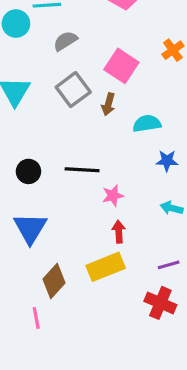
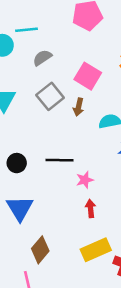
yellow rectangle: (106, 267) -> (96, 250), moved

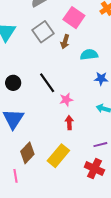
black line: (59, 160) -> (47, 83), turned 50
yellow rectangle: (96, 250) -> (58, 156), moved, turned -30

